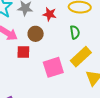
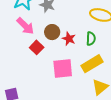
red star: (49, 14) -> (69, 39), moved
red square: (23, 52) -> (37, 47), turned 32

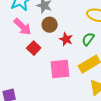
brown circle: (52, 32) -> (50, 25), moved
green semicircle: (91, 39) -> (88, 39), turned -144

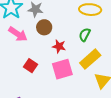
red star: (66, 39) -> (59, 46), moved
red square: (34, 48) -> (31, 66), moved

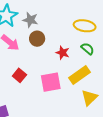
green semicircle: (85, 35) -> (87, 49), moved, turned 96
red star: (59, 46) -> (63, 53), moved

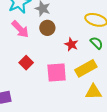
yellow triangle: (89, 98) -> (93, 92), turned 36

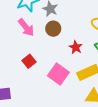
pink square: (57, 73) -> (58, 74), turned 35

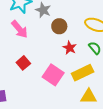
brown circle: (53, 29) -> (59, 26), moved

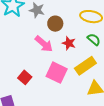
pink arrow: (20, 29) -> (44, 44), moved
red square: (23, 63) -> (25, 77), moved

